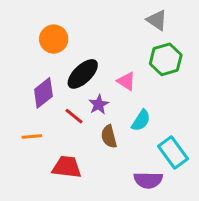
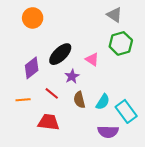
orange circle: (54, 39) -> (33, 18), moved
red line: (74, 116) -> (52, 93), moved
cyan semicircle: (141, 120) -> (103, 102), moved

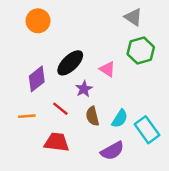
purple semicircle: (108, 132) -> (112, 151), moved, turned -30

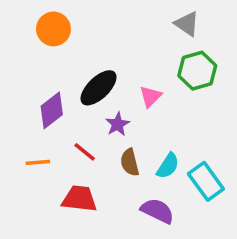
pink triangle: (107, 69) -> (150, 97), turned 42
purple semicircle: (112, 151) -> (157, 211), turned -125

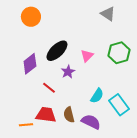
green hexagon: (197, 71) -> (119, 53), moved
orange line: (38, 162) -> (26, 125), moved
brown semicircle: (130, 162) -> (69, 115), moved

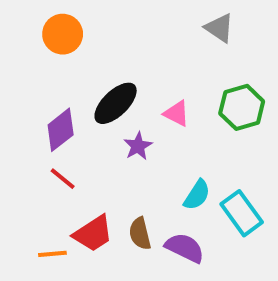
pink triangle: (87, 56) -> (177, 113), turned -48
red line: (49, 88) -> (63, 179), moved
red trapezoid: (46, 115) -> (93, 234), turned 140

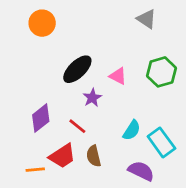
purple diamond: (61, 130) -> (41, 118), moved
red line: (63, 179) -> (77, 126), moved
purple semicircle: (185, 248) -> (141, 171), moved

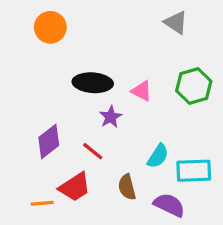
black ellipse: (77, 69) -> (93, 83), turned 48
cyan rectangle: (161, 142) -> (194, 171), turned -56
brown semicircle: (94, 156) -> (127, 187), moved

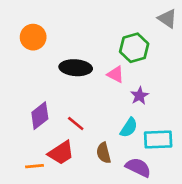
gray triangle: (176, 22) -> (167, 18), moved
orange circle: (50, 27) -> (33, 37), moved
green hexagon: (194, 86) -> (134, 48), moved
purple star: (111, 117) -> (140, 96), moved

